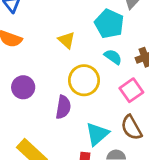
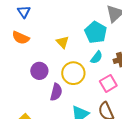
cyan semicircle: (113, 57) -> (96, 57), turned 88
purple circle: (23, 87) -> (39, 71), moved

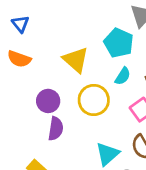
yellow triangle: (63, 42) -> (76, 60), size x1.5
purple semicircle: (56, 92) -> (56, 129), moved

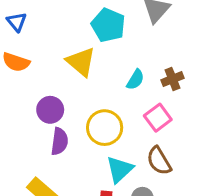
cyan pentagon: (119, 43) -> (108, 25), moved
yellow circle: (94, 100) -> (105, 128), moved

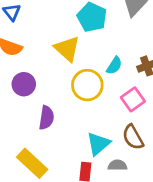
purple circle: (50, 110) -> (24, 84), moved
yellow circle: (105, 128) -> (87, 85), moved

